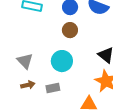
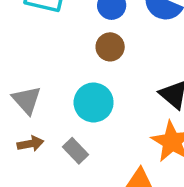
gray rectangle: (53, 88) -> (75, 151), turned 56

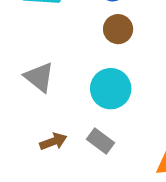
gray triangle: (27, 100) -> (39, 77), moved

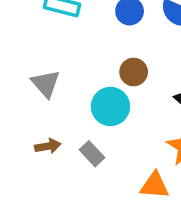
brown circle: (118, 29) -> (134, 72), moved

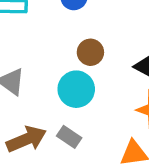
brown arrow: (48, 146) -> (26, 139), size x1.6

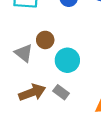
brown circle: (90, 52) -> (45, 40), moved

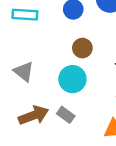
brown circle: (45, 40) -> (82, 48), moved

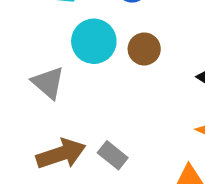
cyan circle: (72, 79) -> (94, 41), moved

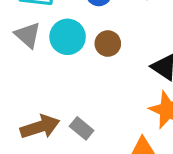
gray triangle: (48, 83) -> (28, 35), moved

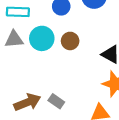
gray triangle: (28, 35) -> (14, 39), turned -42

